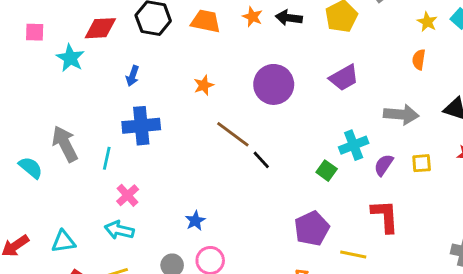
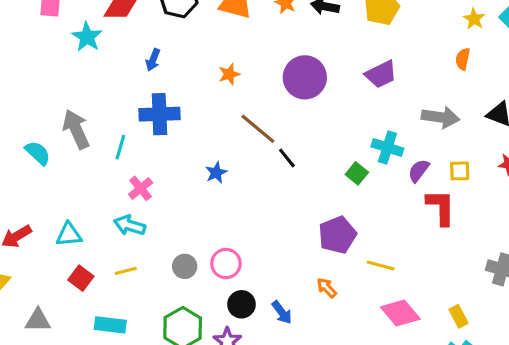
cyan cross: (354, 145) -> (387, 147), turned 36
red L-shape: (385, 216) -> (441, 207), moved
blue star: (195, 221) -> (216, 173), moved

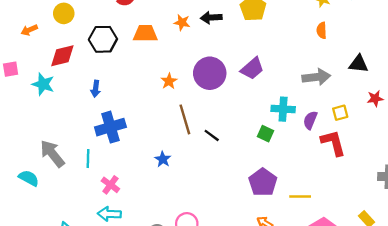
orange star: (229, 74) -> (169, 81), moved
purple trapezoid: (381, 74) -> (252, 68), moved
brown line: (258, 129) -> (185, 119), turned 48

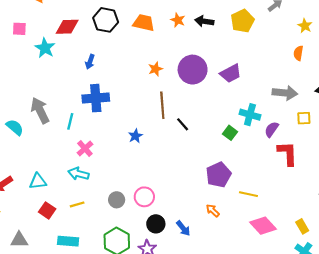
yellow square: (340, 113) -> (304, 118), moved

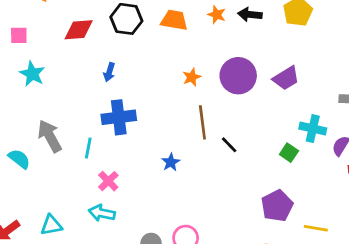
cyan star: (45, 48) -> (32, 74), moved

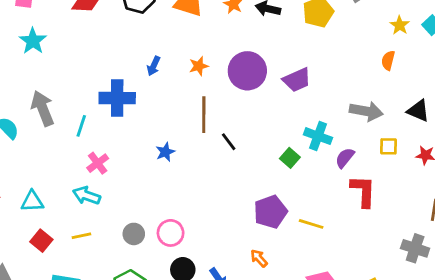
blue arrow: (109, 72) -> (154, 66), moved
yellow line: (316, 228) -> (311, 224), moved

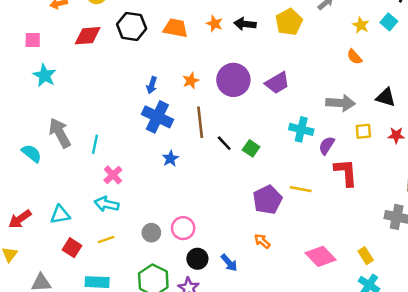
orange semicircle: (388, 60) -> (354, 57), turned -49
blue cross: (117, 98) -> (157, 117), moved, turned 32
green square: (290, 158) -> (251, 148), moved
yellow line: (311, 224) -> (301, 189), moved

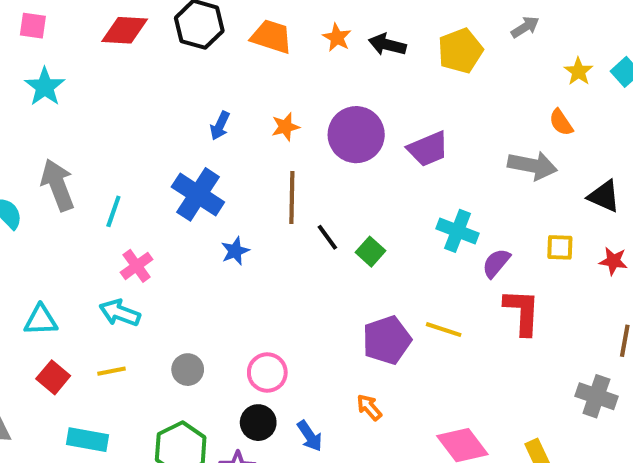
gray arrow: (340, 103) -> (532, 166), moved
blue cross: (157, 117) -> (198, 194), moved
pink circle: (183, 228) -> (267, 373), moved

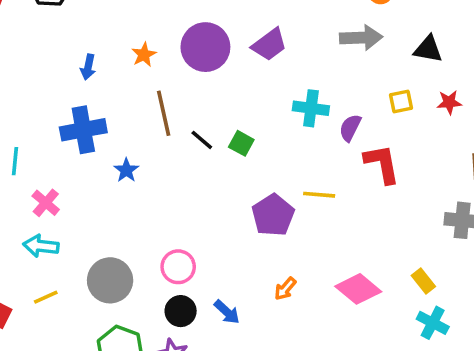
blue cross: (198, 194) -> (83, 130), turned -30
gray circle: (188, 370) -> (110, 280), size x1.6
orange arrow: (369, 407) -> (285, 289), moved, turned -85

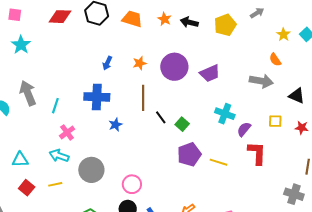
purple pentagon: (273, 215) -> (189, 154), moved
gray circle: (110, 280) -> (91, 170), moved

